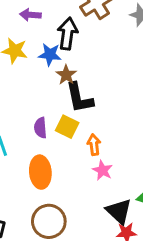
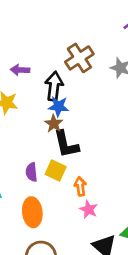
blue star: (50, 55) -> (58, 106), moved

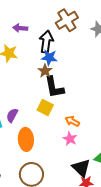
purple semicircle: (31, 172) -> (12, 115), moved, turned 32
orange arrow: (80, 186) -> (72, 121), moved, turned -56

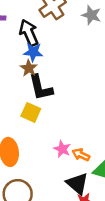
black arrow: (46, 42) -> (29, 33), turned -30
orange arrow: (72, 121) -> (81, 155), moved

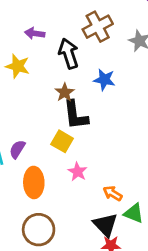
blue star: (33, 52) -> (104, 80), moved
pink star: (62, 149) -> (78, 172), moved

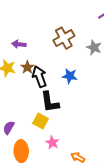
black arrow: (69, 54) -> (39, 77), moved
brown star: (65, 92) -> (27, 67), moved

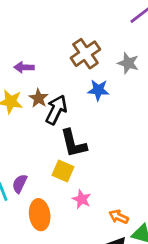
blue star: (70, 76) -> (98, 90), moved
black arrow: (39, 77) -> (56, 110), turned 50

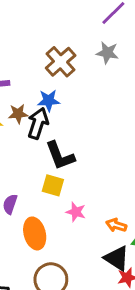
gray star: (128, 63) -> (107, 53), moved
blue star: (98, 90) -> (49, 101), moved
brown star: (39, 98) -> (18, 114), turned -30

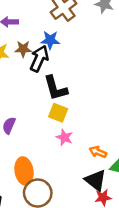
yellow square: (53, 185) -> (58, 113), moved
orange ellipse: (35, 233) -> (24, 171), moved

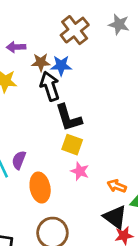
brown star: (23, 49) -> (41, 62), moved
black arrow: (39, 59) -> (50, 86), turned -40
orange ellipse: (24, 171) -> (40, 188), moved

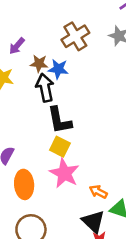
purple arrow: (16, 47) -> (17, 46), turned -54
pink star: (80, 171) -> (64, 173), size x1.6

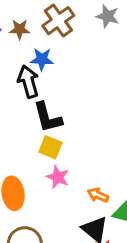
brown star: (39, 64) -> (20, 29), moved
pink star: (64, 173) -> (58, 177), size x0.7

